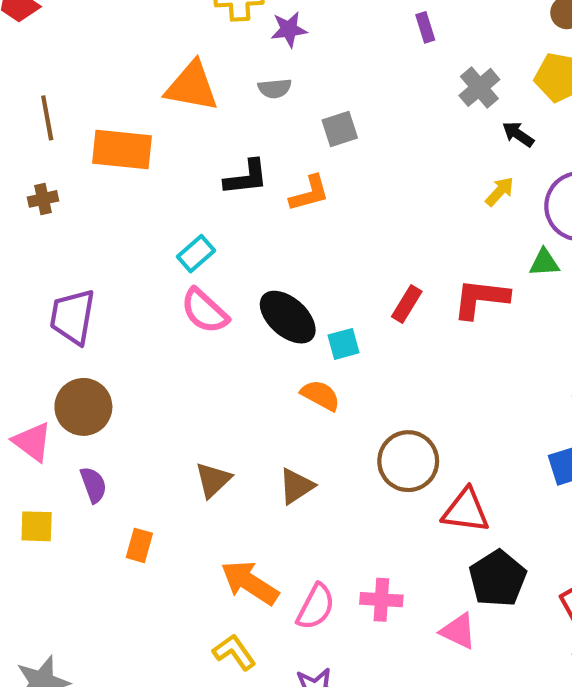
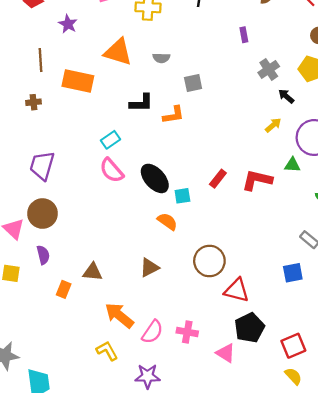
purple star: (289, 29) -> (68, 24), moved, turned 30
brown triangle: (213, 480) -> (93, 272), moved, turned 42

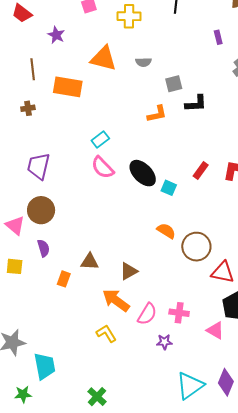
black L-shape: (141, 103) -> (196, 104), moved
cyan square: (182, 196) -> (169, 188), turned 35
orange semicircle: (167, 221) -> (166, 231), moved
brown triangle: (149, 268) -> (129, 271), moved
purple star: (148, 376) -> (164, 342), moved, size x0.7

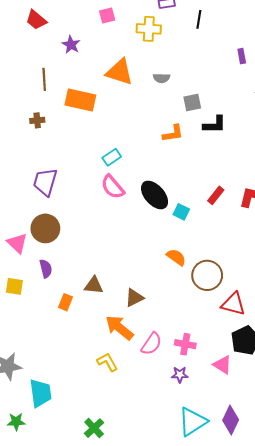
purple star: (164, 342) -> (180, 375), moved

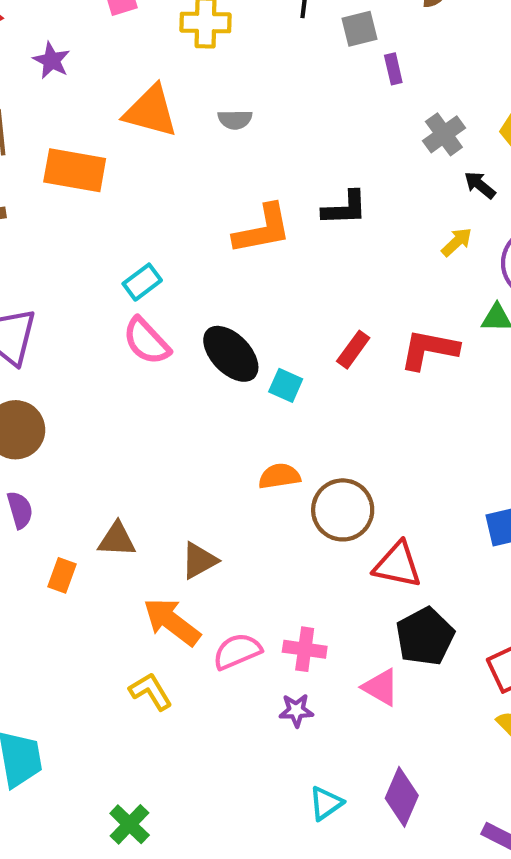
gray square: (192, 103) -> (360, 29), moved
orange L-shape: (173, 133) -> (262, 229), size x1.4
orange semicircle: (176, 257) -> (279, 476), turned -42
pink semicircle: (151, 344) -> (237, 651), turned -145
cyan triangle: (193, 422) -> (326, 803), size x0.6

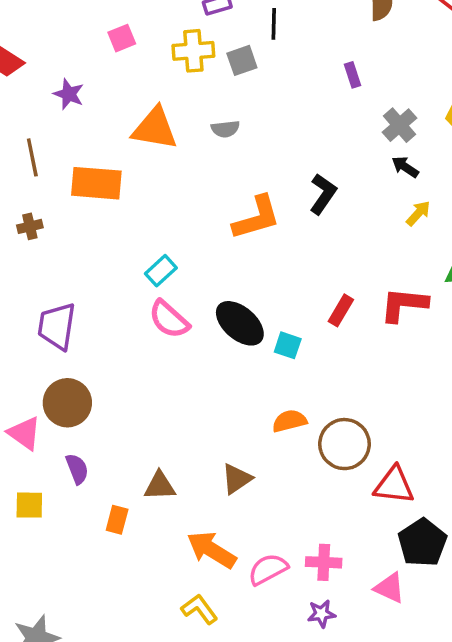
gray square: (360, 29) -> (242, 60), moved
black arrow: (480, 185) -> (405, 167), moved
black L-shape: (345, 208) -> (323, 194), turned -48
brown triangle: (199, 561) -> (237, 479), moved

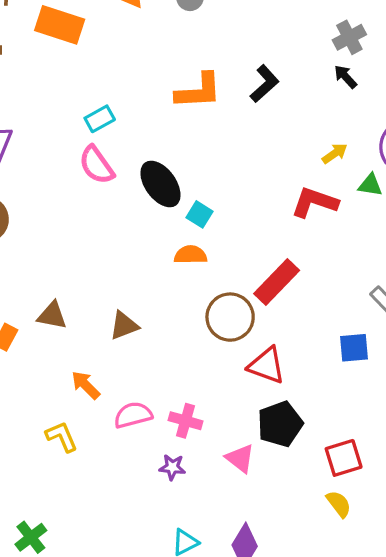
yellow arrow: (418, 213) -> (335, 153), moved
red rectangle: (341, 310) -> (277, 282), moved, size x1.6
orange semicircle: (289, 421) -> (191, 255), moved
orange arrow: (211, 550) -> (86, 385), size x0.7

